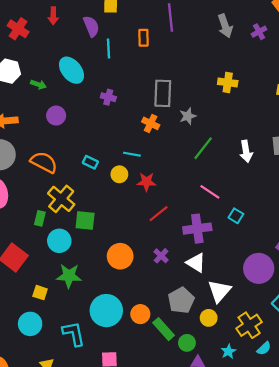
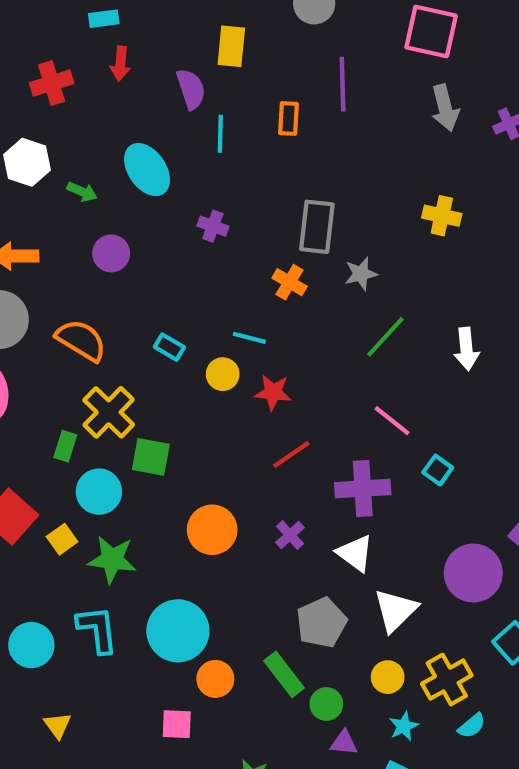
red cross: (18, 29) -> (52, 83), turned 35
yellow square: (40, 293) -> (62, 539), moved, turned 32
orange circle: (140, 314) -> (215, 679), moved
yellow circle: (209, 318) -> (388, 677), moved
cyan L-shape: (74, 334) -> (97, 629), moved

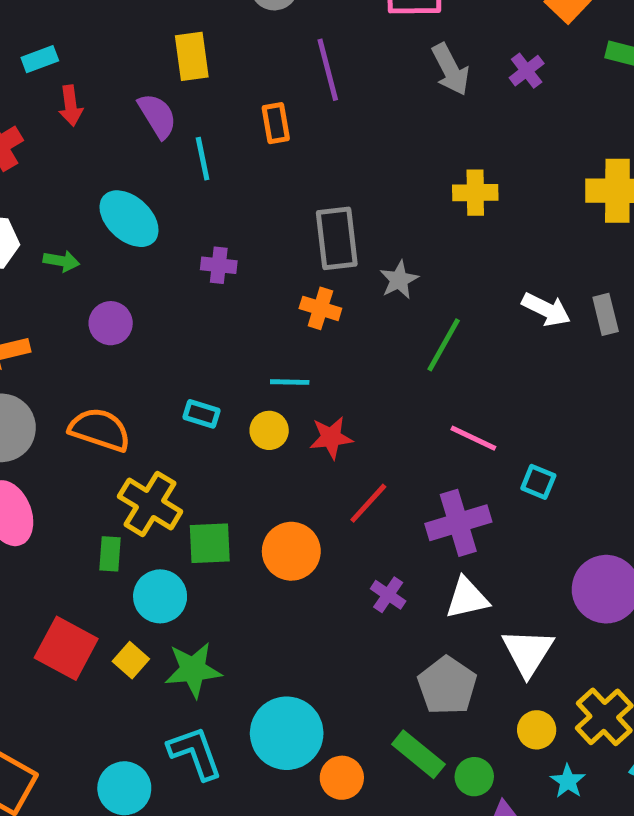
white arrow: (466, 349) -> (546, 309), moved, turned -45
orange circle: (212, 530) -> (291, 551), moved
white triangle: (355, 553) -> (467, 598), turned -36

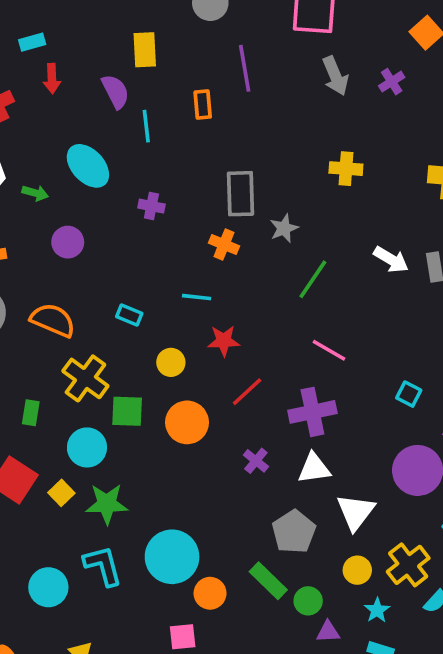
yellow circle: (269, 430) -> (171, 362), moved
cyan square: (538, 482) -> (409, 394), moved
green rectangle: (110, 554) -> (31, 413), moved

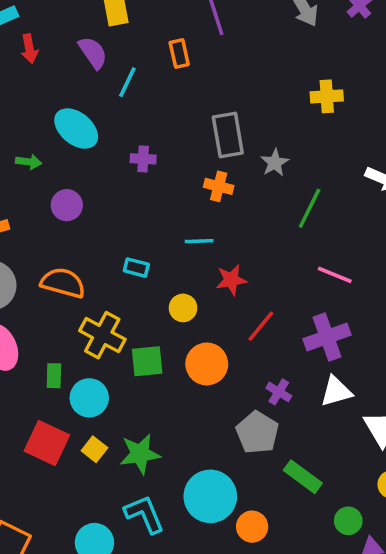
cyan line: (146, 126) -> (127, 82), turned 40
cyan circle: (87, 447) -> (89, 398), moved
gray pentagon: (294, 532) -> (257, 433), moved
green rectangle: (268, 581) -> (303, 477), moved

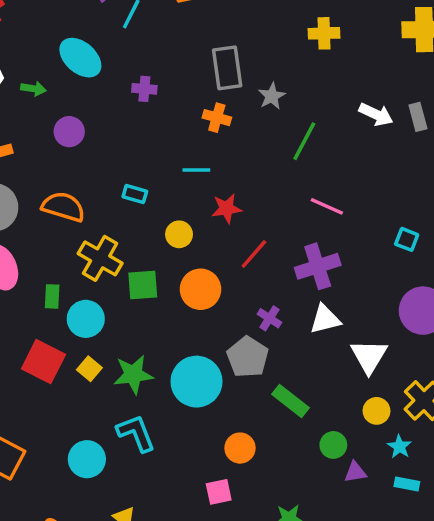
cyan circle: (210, 496) -> (196, 382), moved

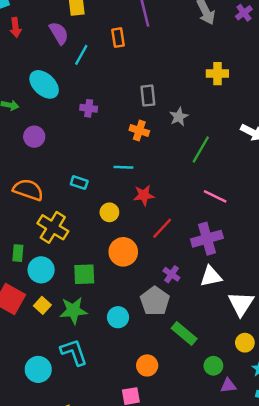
gray rectangle: (227, 68) -> (148, 96), size x0.7
green square: (143, 285) -> (84, 274), moved
cyan circle: (196, 382) -> (118, 317), size x0.6

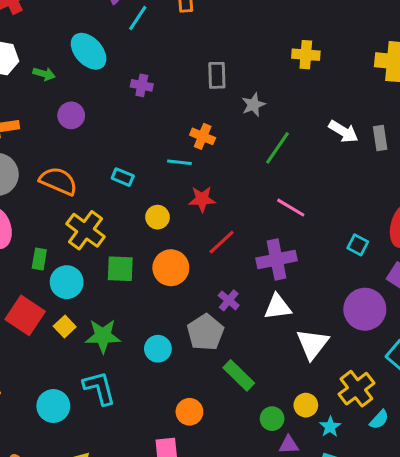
orange cross: (139, 131) -> (203, 136), moved
green square: (84, 274) -> (120, 269), moved
yellow circle: (245, 343) -> (306, 405), moved

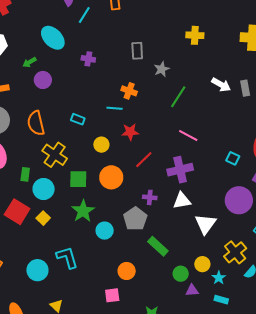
green arrow: (44, 74) -> (29, 62), moved, turned 136
orange semicircle: (58, 181) -> (36, 123), turned -125
purple cross: (229, 300) -> (150, 197), turned -32
green star: (103, 336) -> (83, 211), moved, turned -30

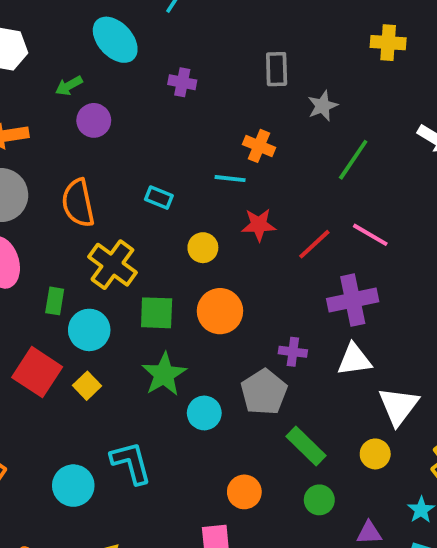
red line: (144, 160) -> (314, 244), moved
yellow circle: (202, 264) -> (375, 454), moved
green circle: (181, 274) -> (319, 500), moved

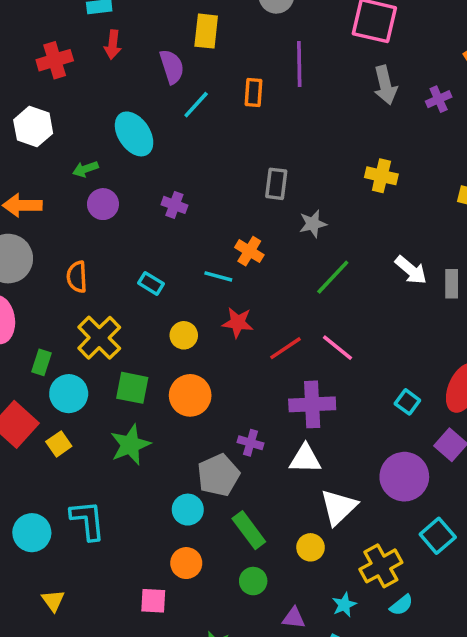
purple cross: (182, 82) -> (174, 205), moved
orange semicircle: (78, 203) -> (77, 277), size x0.7
cyan circle: (204, 413) -> (188, 510), moved

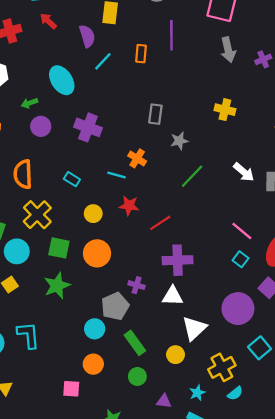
red arrow: (113, 45) -> (48, 21), turned 126
purple cross: (174, 205) -> (88, 127), size x1.6
orange semicircle: (77, 277) -> (23, 174), size x1.4
pink line: (337, 348) -> (242, 231), moved

